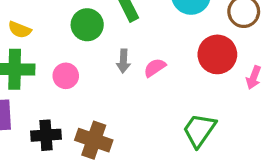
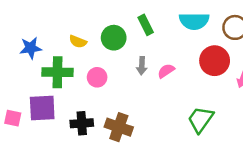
yellow semicircle: (20, 30) -> (78, 42), moved

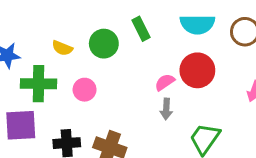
red circle: (215, 61) -> (197, 70), moved
gray arrow: (142, 66) -> (166, 109), moved

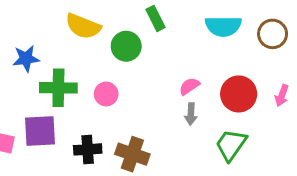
green rectangle: (141, 29) -> (155, 18), moved
yellow semicircle: (62, 48) -> (83, 26), moved, size x1.6
red circle: (197, 70) -> (239, 94), moved

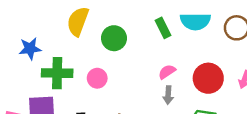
green rectangle: (155, 18) -> (163, 28), moved
yellow semicircle: (83, 26) -> (78, 21), turned 88

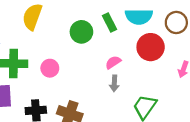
green circle: (114, 38) -> (81, 32), moved
red circle: (208, 78) -> (151, 47), moved

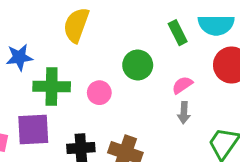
green circle: (81, 32) -> (138, 65), moved

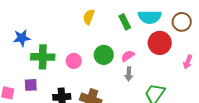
yellow semicircle: (76, 25) -> (89, 17), moved, size x0.7
green circle: (138, 65) -> (104, 55), moved
purple square: (33, 130) -> (31, 85), size x0.6

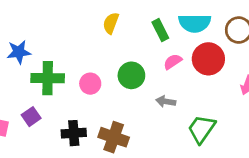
pink semicircle: (128, 56) -> (173, 62), moved
gray arrow: (129, 74) -> (166, 101), turned 96
purple square: (31, 85) -> (31, 117), turned -32

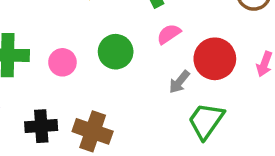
red circle: (208, 59) -> (215, 59), moved
gray arrow: (166, 101) -> (179, 82), moved, turned -60

